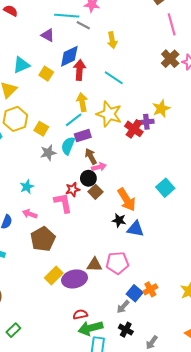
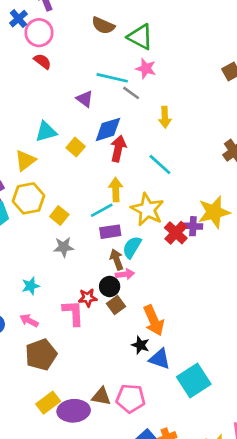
yellow star: (161, 109) -> (214, 212), size x1.4
cyan semicircle: (68, 146) -> (132, 247), moved
cyan square: (165, 188) -> (194, 380), moved, size x1.4

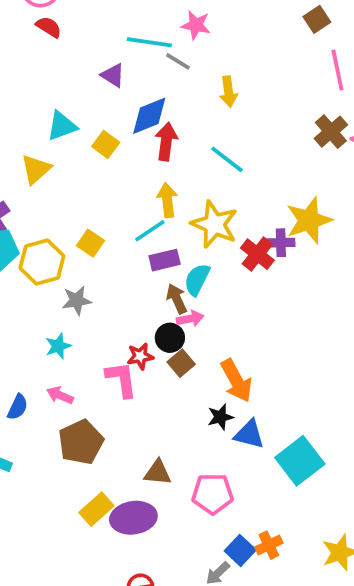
yellow hexagon: (29, 198) -> (42, 262), moved
gray star: (64, 247) -> (77, 300), moved
black star: (140, 345) -> (220, 417), turned -30
brown triangle: (101, 396) -> (158, 472), moved

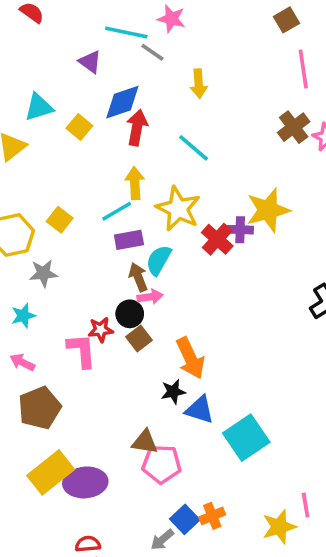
brown triangle: (158, 472) -> (145, 442), moved
yellow rectangle: (96, 509) -> (51, 472), size x1.4

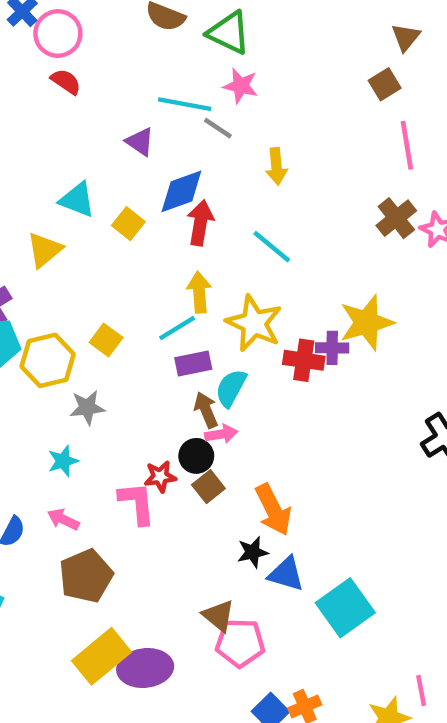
cyan triangle: (39, 107) -> (77, 200), turned 40
red cross: (217, 239) -> (304, 360), turned -32
brown triangle: (145, 442) -> (218, 616), turned 32

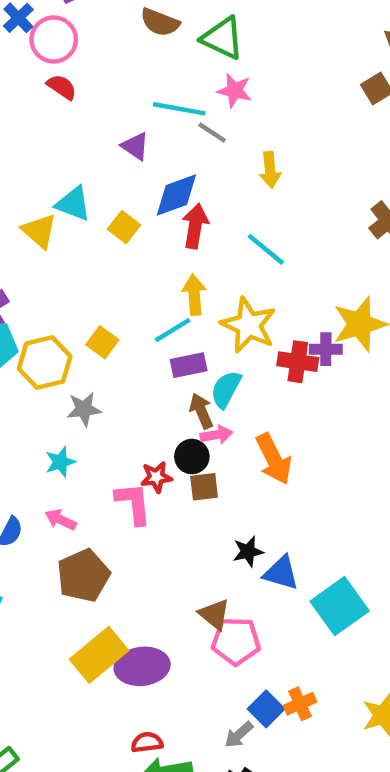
yellow triangle: (44, 250) -> (39, 231), moved, turned -39
brown square: (208, 487) -> (204, 487), turned 32
orange arrow: (273, 510) -> (274, 459), moved

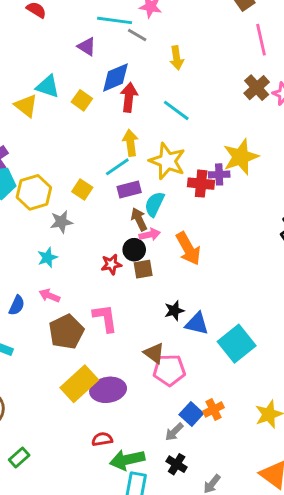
yellow square: (102, 342) -> (82, 189), moved
pink L-shape: (133, 503) -> (105, 318), moved
red semicircle: (147, 742) -> (102, 439), moved

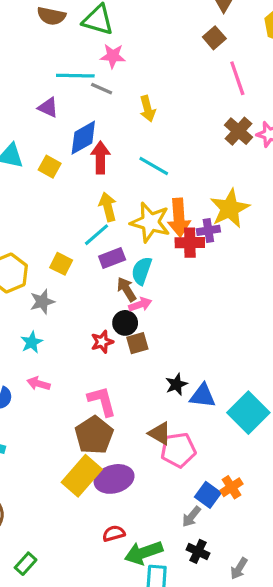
orange arrow: (188, 249) -> (179, 218), moved, turned 32
brown pentagon: (66, 332) -> (94, 435), moved

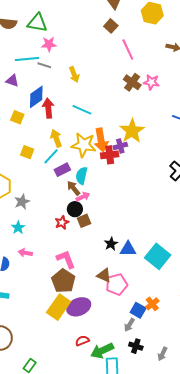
yellow square: (61, 264) -> (27, 152), moved

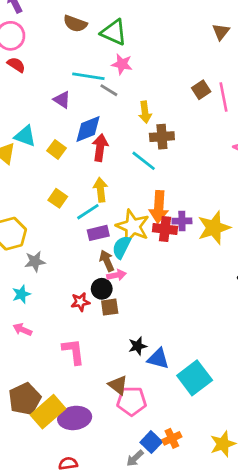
brown square: (111, 26) -> (201, 90), moved
brown cross: (132, 82) -> (162, 137), moved, turned 36
yellow star: (132, 131) -> (214, 228), moved
yellow star: (84, 145) -> (133, 226), moved
brown pentagon: (63, 281) -> (25, 399), moved

